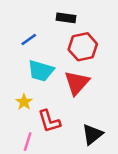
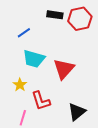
red hexagon: (83, 47) -> (80, 19), moved

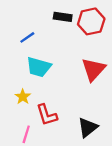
red triangle: (64, 69) -> (93, 69), moved

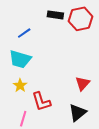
cyan trapezoid: (39, 67) -> (20, 59), moved
red triangle: (93, 69) -> (83, 83), moved, size x0.7

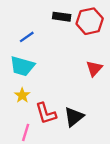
red triangle: (83, 83) -> (94, 68), moved
black triangle: (78, 113) -> (74, 117), moved

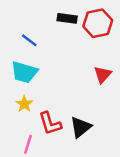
blue line: (27, 37) -> (29, 40), turned 72

